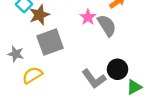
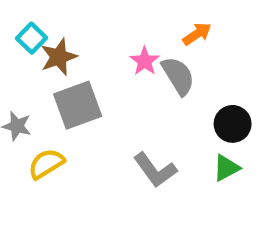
black circle: (118, 69) -> (233, 124), moved
green triangle: (134, 87) -> (226, 168), moved

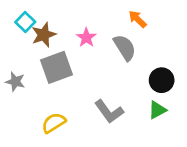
orange arrow: (197, 34) -> (137, 19), turned -102
pink star: (145, 61) -> (86, 38), moved
yellow semicircle: (46, 164) -> (54, 123), moved

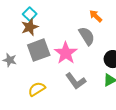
cyan square: (25, 22) -> (30, 14), moved
pink star: (86, 38) -> (66, 53), moved, size x1.6

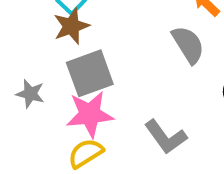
pink star: (66, 53) -> (90, 114), moved, turned 30

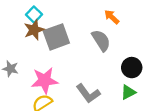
gray square: (90, 73) -> (56, 37), moved

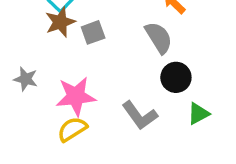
gray square: (56, 37) -> (93, 32), size x0.6
black circle: (132, 68) -> (176, 77), moved

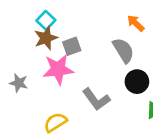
pink star: (76, 96) -> (58, 69), moved
gray L-shape: (140, 115) -> (96, 99), moved

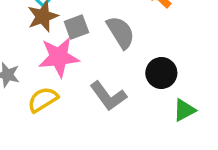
gray semicircle: (123, 50) -> (121, 32), moved
yellow semicircle: (55, 122) -> (43, 100), moved

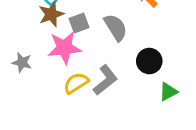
gray L-shape: (108, 96) -> (105, 80), turned -92
yellow semicircle: (43, 100) -> (76, 83), moved

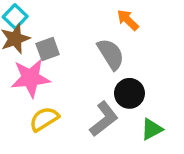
gray semicircle: (116, 27) -> (111, 54), moved
gray L-shape: (105, 80) -> (104, 119), moved

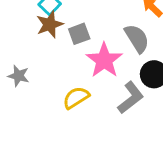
pink star: (30, 78) -> (104, 60), moved, turned -30

